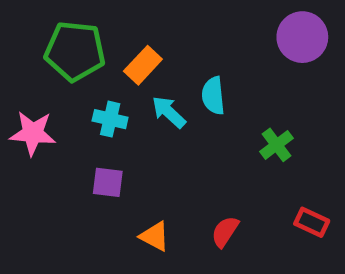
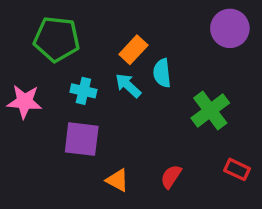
orange rectangle: (143, 65) -> (133, 50), moved
green cross: (277, 145) -> (210, 111), size x1.5
purple square: (108, 182) -> (82, 139), size x1.5

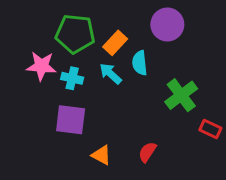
purple circle: (230, 28) -> (167, 25), moved
green pentagon: (57, 39) -> (75, 34), moved
pink star: (25, 102) -> (41, 66), moved
red rectangle: (237, 169) -> (210, 129), moved

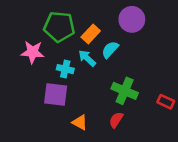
cyan semicircle: (140, 63) -> (110, 50), turned 48
cyan cross: (72, 78) -> (65, 69), moved
green cross: (181, 95) -> (125, 91), moved, turned -30

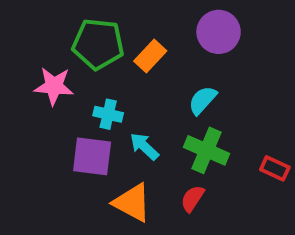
cyan semicircle: (110, 50) -> (202, 100), moved
cyan arrow: (87, 58) -> (144, 146), moved
orange triangle: (80, 122) -> (132, 203), size x1.5

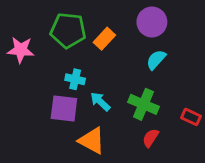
pink star: (54, 86) -> (21, 50), moved
cyan semicircle: (202, 100) -> (156, 60), moved
red semicircle: (192, 199) -> (151, 138), moved

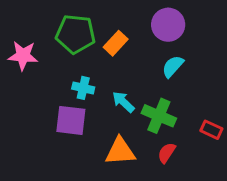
cyan arrow: (100, 102) -> (123, 102), moved
orange triangle: (92, 141) -> (120, 151), moved, turned -32

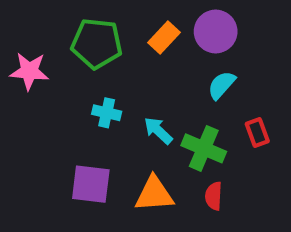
orange rectangle: (116, 43) -> (164, 37), moved
purple square: (71, 120) -> (91, 184), moved
red rectangle: (211, 130) -> (257, 133), moved, turned 45
red semicircle: (167, 153) -> (214, 196), turned -30

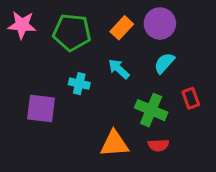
pink star: (29, 71) -> (22, 25), moved
cyan arrow: (158, 131) -> (119, 69), moved
purple square: (91, 184) -> (41, 109), moved
red semicircle: (214, 196) -> (158, 145), turned -96

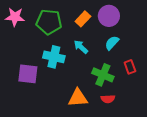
cyan cross: (79, 84) -> (54, 57), size x1.5

